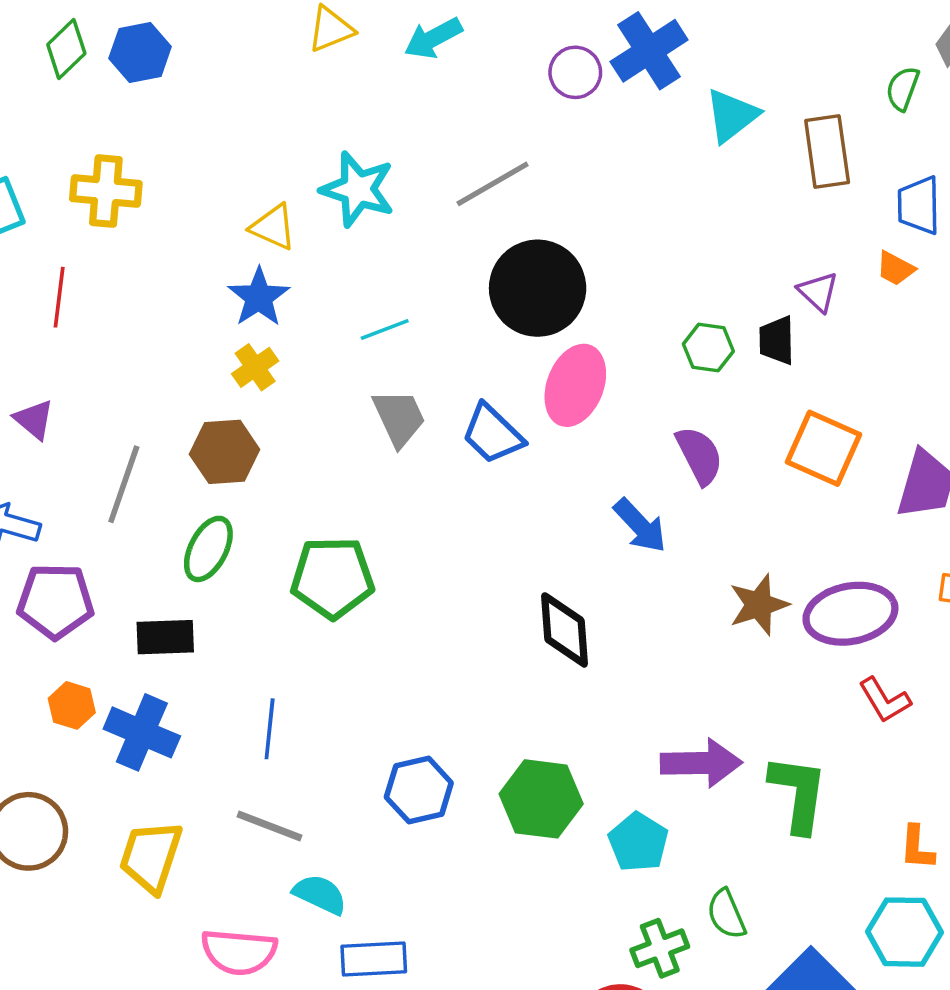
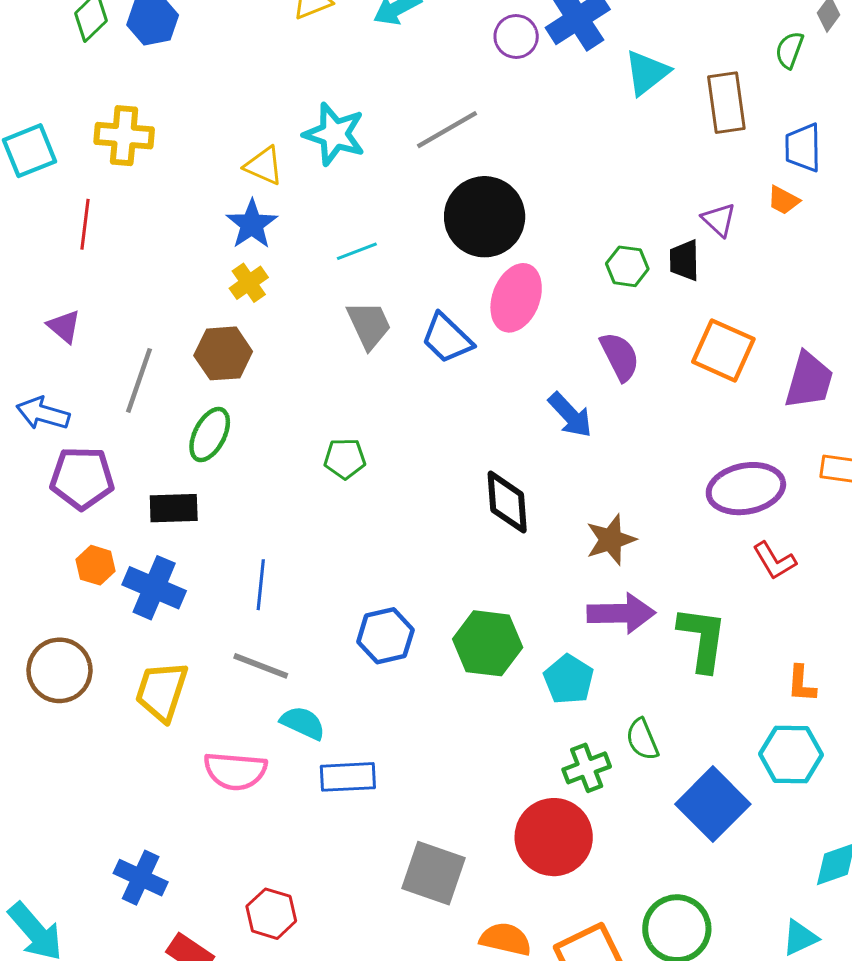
green pentagon: (332, 578) -> (345, 459), moved, size x0.6
brown star: (759, 605) -> (611, 540), moved

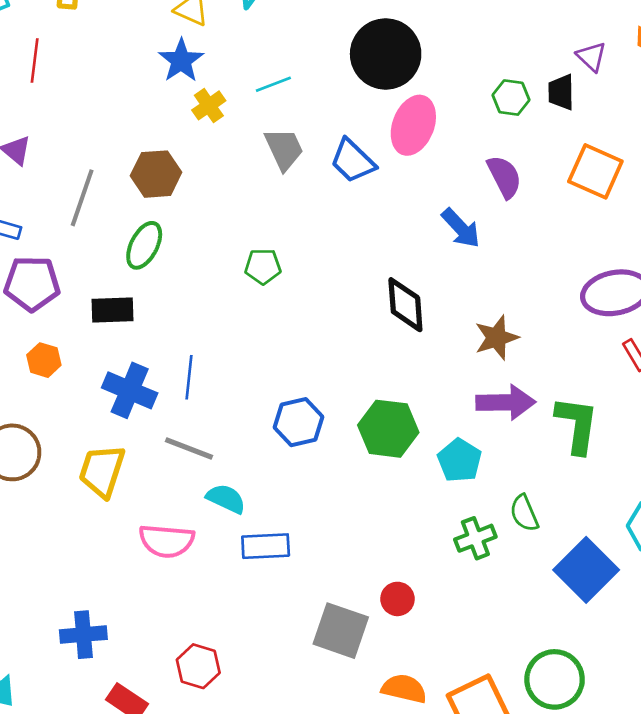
yellow cross: (249, 283) -> (209, 105), moved
blue cross: (154, 588) -> (130, 390), moved
red circle: (554, 837) -> (397, 599), moved, size x0.5
blue cross: (141, 878) -> (83, 635), turned -30

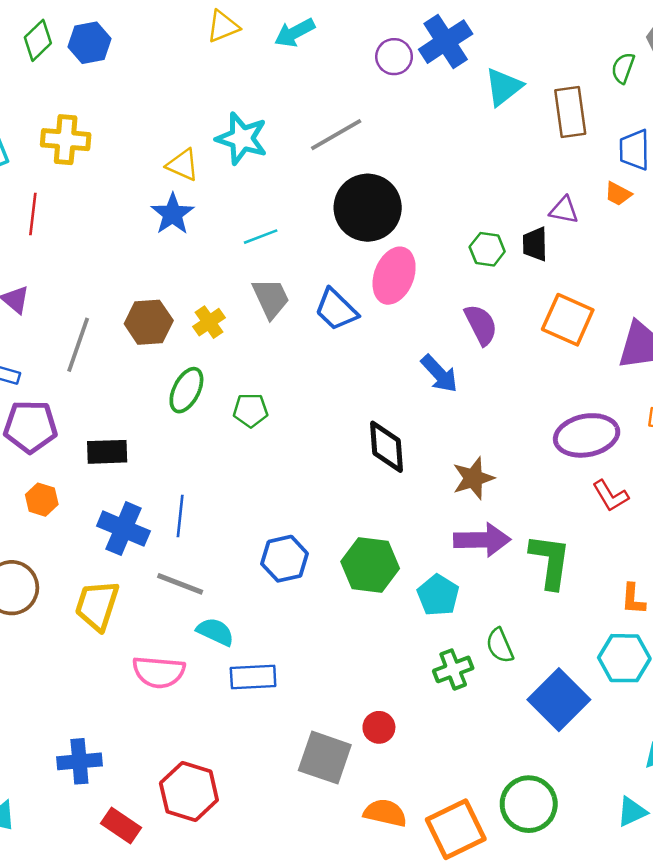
purple triangle: (591, 57) -> (564, 210), turned -32
yellow cross: (209, 105) -> (209, 322), moved
green ellipse: (144, 245) -> (186, 390), moved
red hexagon: (198, 666) -> (189, 792), size x1.4

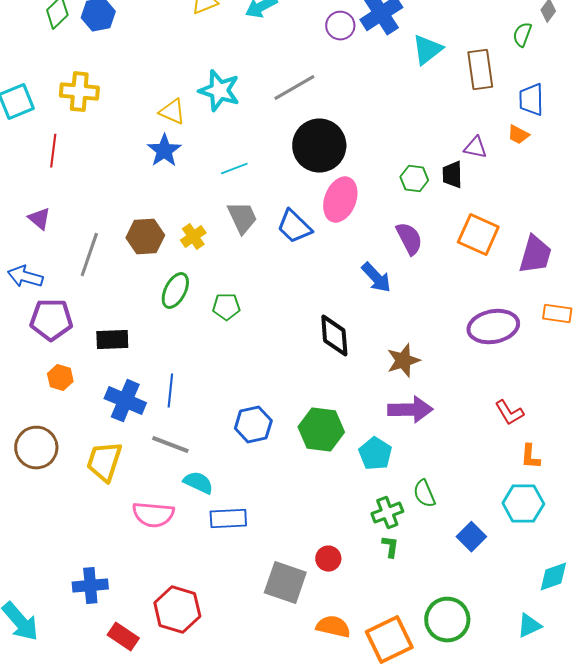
red L-shape: (610, 496) -> (509, 413), moved
green L-shape: (550, 561) -> (390, 547), moved, size x0.5
blue square: (559, 700) -> (471, 537), size x0.6

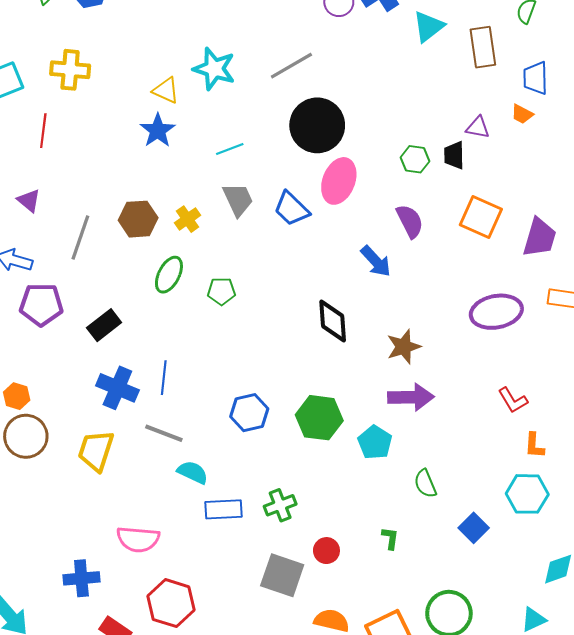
black rectangle: (112, 340) -> (104, 325), turned -36
orange hexagon: (60, 378) -> (17, 396), moved
green cross: (387, 513) -> (280, 505), moved
pink semicircle: (153, 515) -> (138, 539), moved

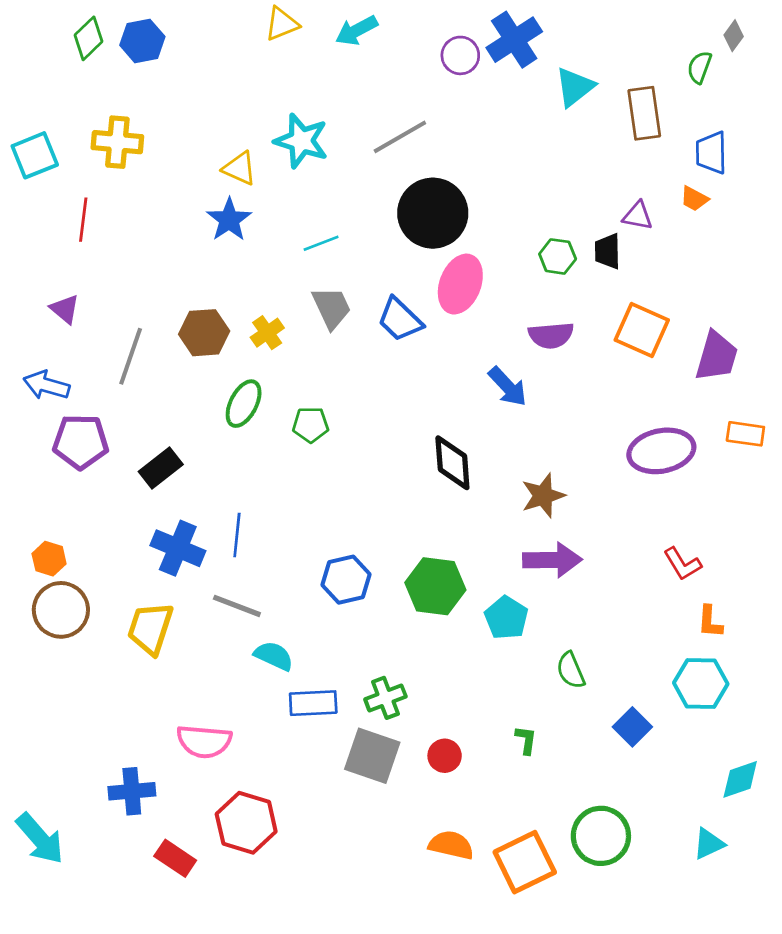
purple semicircle: (410, 221) -> (551, 335), turned 112
gray square: (282, 575) -> (372, 756), moved

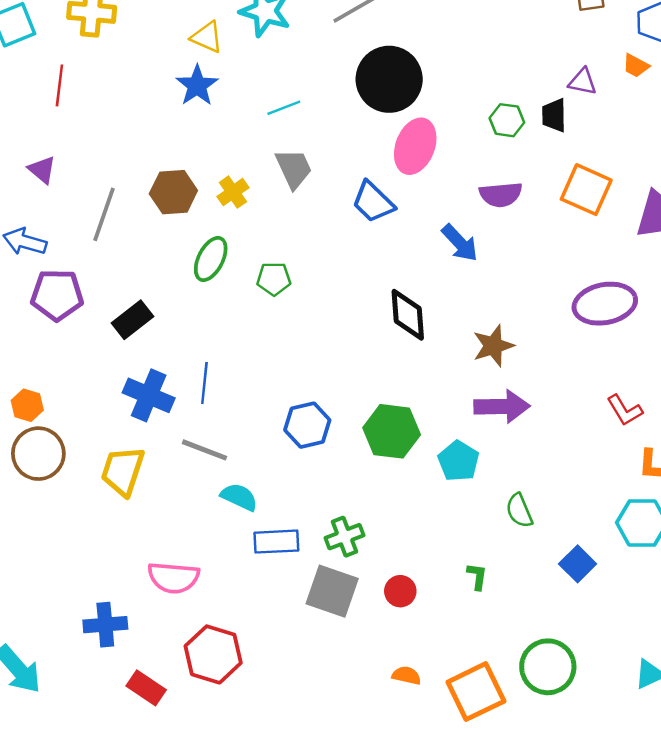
blue trapezoid: (400, 320) -> (373, 202), moved
orange semicircle: (451, 845) -> (406, 675), size x0.7

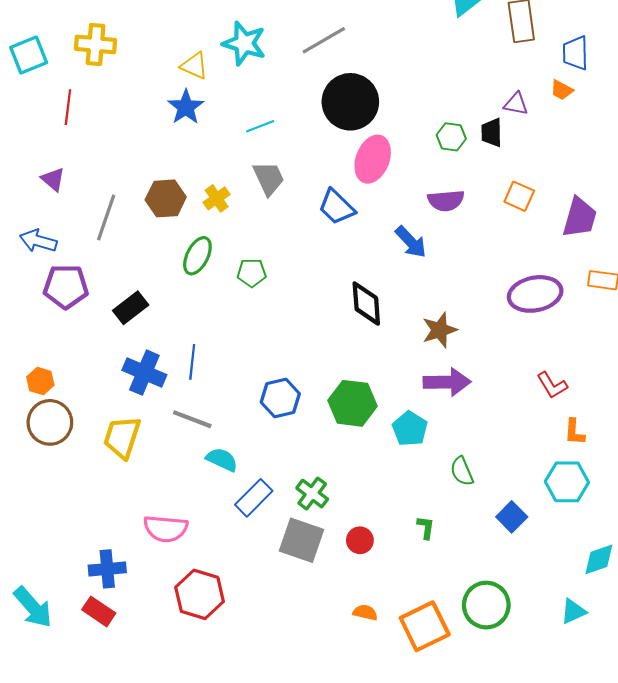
orange square: (586, 190) -> (519, 196), size x0.7
green cross: (345, 537) -> (312, 494), turned -32
blue rectangle: (276, 542) -> (254, 498), turned -42
red rectangle: (146, 688) -> (99, 611), moved

